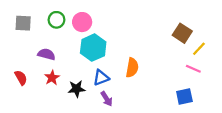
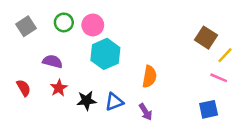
gray square: (23, 23) -> (26, 26), turned -36
blue triangle: (101, 78) -> (114, 102), moved
purple arrow: (107, 99) -> (146, 112), moved

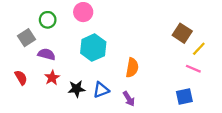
green circle: (64, 22) -> (48, 20), moved
pink circle: (93, 25) -> (83, 12), moved
gray square: (26, 26) -> (26, 38), moved

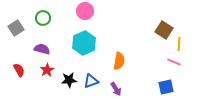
pink circle: (83, 12) -> (85, 11), moved
gray square: (26, 38) -> (16, 28), moved
yellow line: (199, 49) -> (179, 44), turned -40

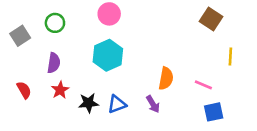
brown square: (164, 30) -> (211, 19), moved
purple semicircle: (42, 49) -> (54, 63), turned 84
orange semicircle: (119, 61) -> (166, 78), moved
pink line: (174, 62) -> (203, 85), moved
purple arrow: (116, 89) -> (153, 104), moved

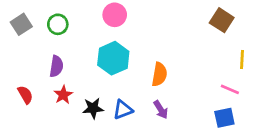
gray square: (20, 36) -> (21, 24), moved
orange semicircle: (166, 78) -> (159, 74), moved
pink line: (203, 85) -> (230, 89), moved

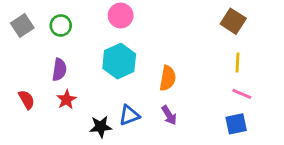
yellow line: (242, 60) -> (237, 63), moved
black star: (93, 108) -> (101, 127), moved

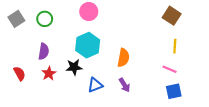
pink line: (242, 94) -> (170, 69), moved
black star: (101, 127) -> (74, 67), moved

